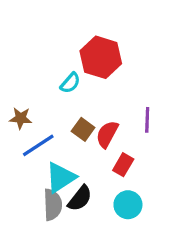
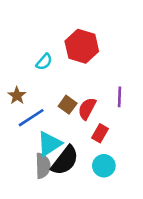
cyan semicircle: (70, 83) -> (44, 62), moved
brown star: (21, 118) -> (17, 96), turned 30
black semicircle: (80, 198) -> (65, 161), size x1.4

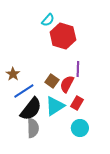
cyan semicircle: (44, 62) -> (48, 20), moved
purple line: (119, 97) -> (78, 69), moved
cyan triangle: (49, 144) -> (55, 106), moved
black semicircle: (65, 161) -> (31, 109), moved

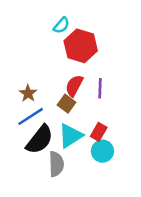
brown star: (13, 74) -> (28, 93), moved
red semicircle: (67, 84) -> (74, 86), moved
gray semicircle: (33, 128) -> (56, 164), moved
cyan circle: (80, 128) -> (102, 151), moved

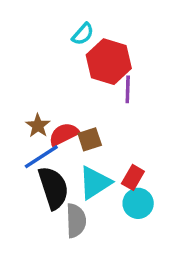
red semicircle: (74, 86) -> (64, 134), moved, turned 35
purple line: (100, 88) -> (128, 89), moved
brown square: (67, 104) -> (90, 139), turned 36
black semicircle: (40, 140) -> (53, 188), turned -56

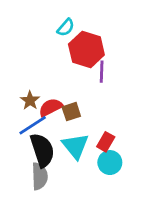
cyan triangle: (95, 183) -> (75, 146), turned -36
gray semicircle: (76, 221) -> (40, 176), moved

